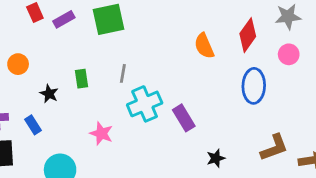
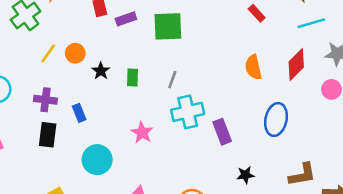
blue ellipse: (254, 86) -> (276, 119), moved
black star: (49, 94) -> (101, 71), moved

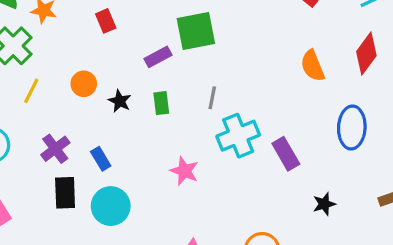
purple rectangle: (126, 19) -> (158, 57), moved
yellow line: (48, 54) -> (31, 91), moved
purple cross: (45, 100) -> (55, 149), turned -35
cyan circle: (97, 160) -> (111, 206), moved

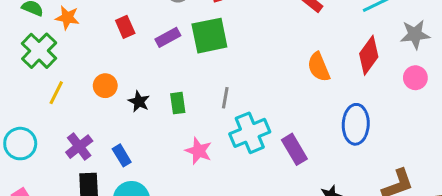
purple rectangle: (158, 57) -> (168, 37), moved
pink star: (184, 171) -> (199, 151), moved

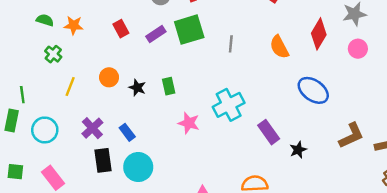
green cross: (39, 51) -> (53, 54), size x0.6
gray line: (225, 98) -> (231, 44), moved
blue ellipse: (356, 124) -> (313, 90), turned -52
purple rectangle: (294, 149) -> (269, 132), moved

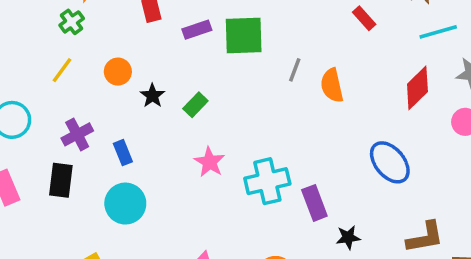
orange semicircle: (279, 47) -> (332, 85), moved
green cross: (53, 54) -> (72, 22), moved
green rectangle: (169, 86) -> (195, 105), turned 42
cyan cross: (229, 105) -> (267, 181), moved
black rectangle: (103, 160) -> (61, 180), moved

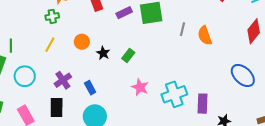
green cross: (72, 22) -> (52, 16), turned 32
purple rectangle: (314, 203) -> (203, 104), turned 30

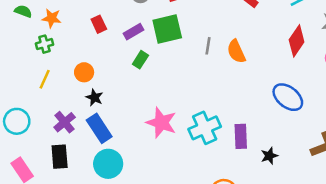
black star: (103, 53) -> (94, 98), moved
green rectangle: (128, 56) -> (140, 60), moved
pink star: (140, 87) -> (161, 123), size x1.4
blue rectangle: (90, 88) -> (99, 128), size x1.6

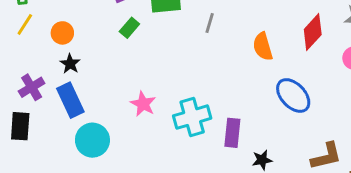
orange semicircle: (236, 51) -> (263, 47), moved
yellow line: (45, 79) -> (25, 24), moved
pink star: (161, 123) -> (143, 104), size x0.7
cyan circle: (108, 164) -> (92, 140), moved

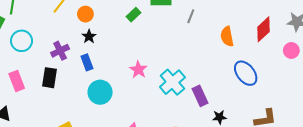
blue rectangle: (70, 100) -> (87, 62), size x0.7
cyan cross: (192, 117) -> (172, 82), turned -30
purple rectangle: (232, 133) -> (200, 96), turned -36

